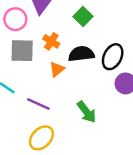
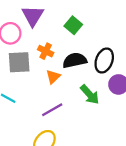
purple line: (38, 104) -> (52, 110), moved, turned -50
green arrow: (86, 112) -> (90, 95), moved

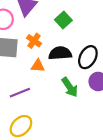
orange triangle: (53, 77) -> (38, 66), turned 40
purple line: (52, 110) -> (20, 93), moved

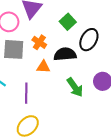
black ellipse: (88, 57) -> (89, 40), moved
purple line: (20, 93) -> (26, 93), turned -66

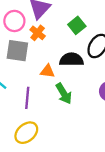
orange cross: (39, 42) -> (38, 33), moved
green arrow: (75, 87) -> (64, 93), moved

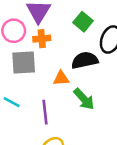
orange cross: (38, 33) -> (42, 39), turned -32

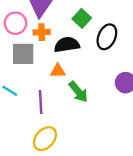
black semicircle: (85, 60) -> (67, 45), moved

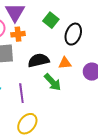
black semicircle: (67, 45) -> (39, 60), moved
orange triangle: (58, 71) -> (65, 63), moved

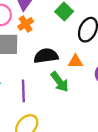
orange cross: (18, 34) -> (26, 24), turned -32

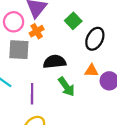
orange triangle: (75, 61) -> (92, 71), moved

